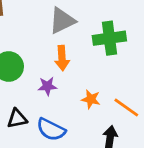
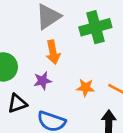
black triangle: (17, 119) -> (17, 103), moved

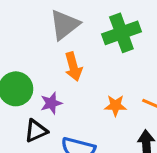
purple star: (43, 81) -> (51, 103), moved

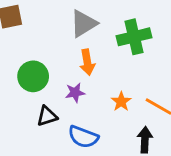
purple star: (51, 103) -> (75, 93), moved
orange star: (115, 106) -> (121, 102), turned 30

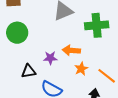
orange arrow: (87, 62) -> (71, 50), moved, turned 96
green circle: (33, 76) -> (17, 33), moved

